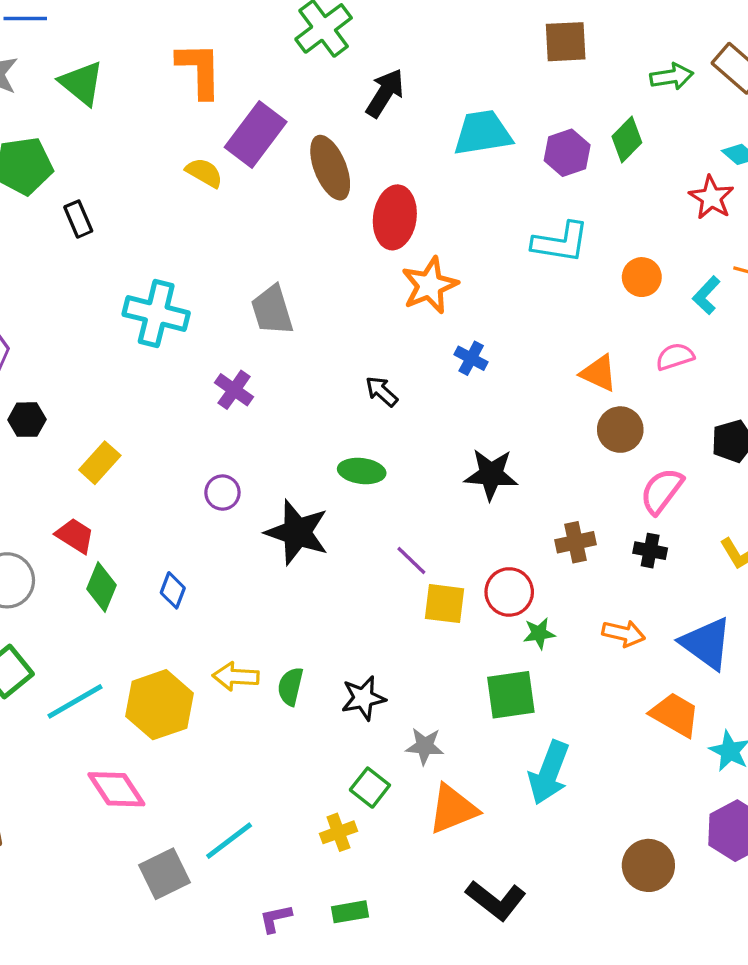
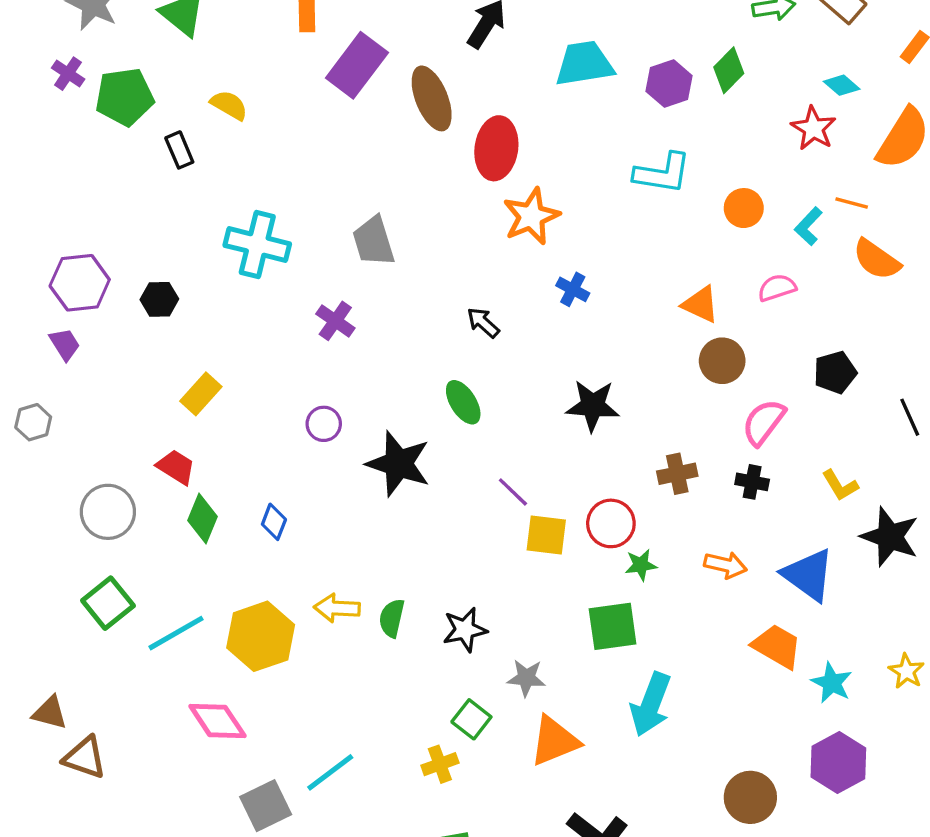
yellow semicircle: (204, 173) -> (229, 105), moved
black hexagon: (27, 420) -> (159, 299), moved
green ellipse: (362, 471) -> (463, 402), turned 51

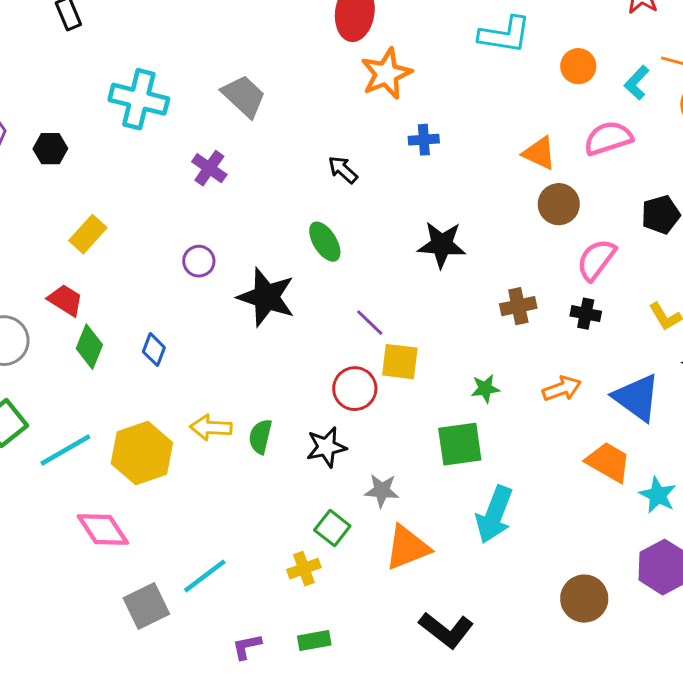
gray trapezoid: (374, 241) -> (244, 96), turned 150
pink semicircle: (777, 288) -> (608, 138), size x1.4
blue cross: (573, 289) -> (424, 140), turned -32
red circle: (611, 523) -> (355, 389), moved
orange arrow: (725, 565) -> (562, 389), turned -33

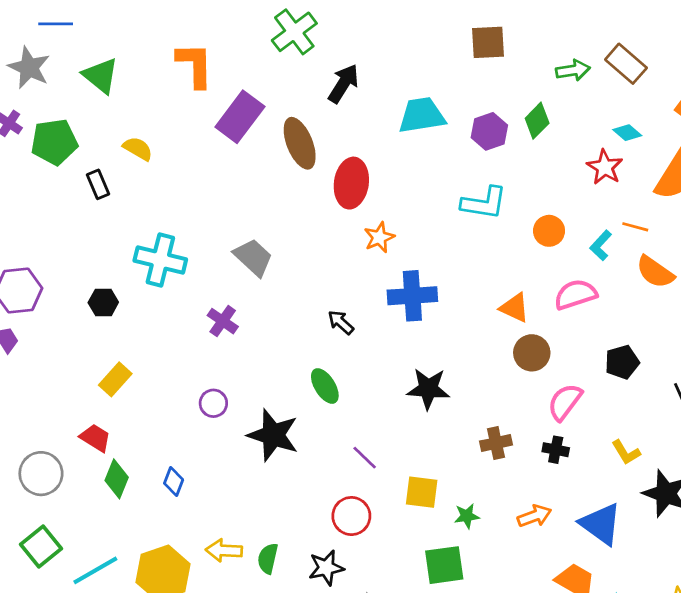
orange star: (386, 74) -> (379, 237), size x0.7
blue cross: (424, 140) -> (412, 296), size x1.8
black hexagon: (50, 149) -> (103, 302), moved
yellow square: (400, 362) -> (422, 492), moved

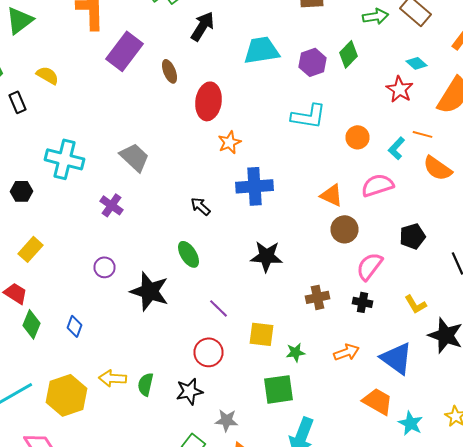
green triangle: (101, 76) -> (20, 20), turned 44
brown ellipse: (300, 143) -> (170, 71), size x0.6

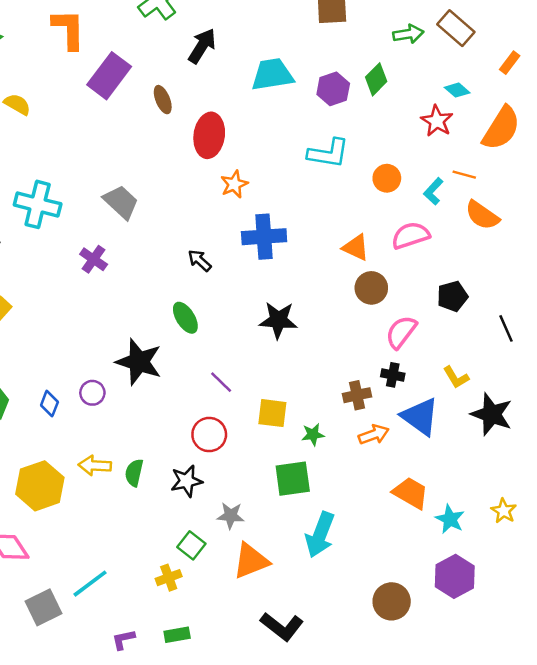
purple circle: (104, 267) -> (92, 393), moved
brown cross: (318, 297) -> (357, 395), moved
blue triangle: (396, 358) -> (420, 417), moved

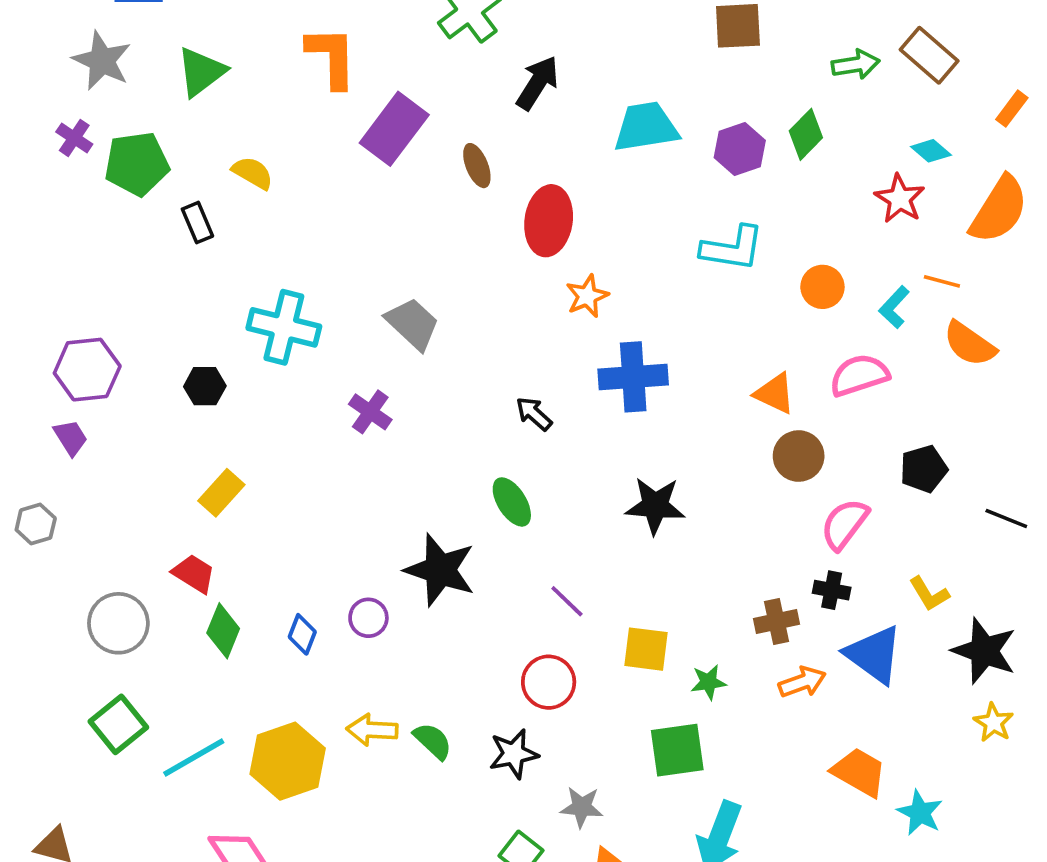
black line: (506, 328) -> (1006, 519), turned -44
green semicircle: (134, 473) -> (433, 741), turned 120
yellow star: (504, 511) -> (993, 723), moved

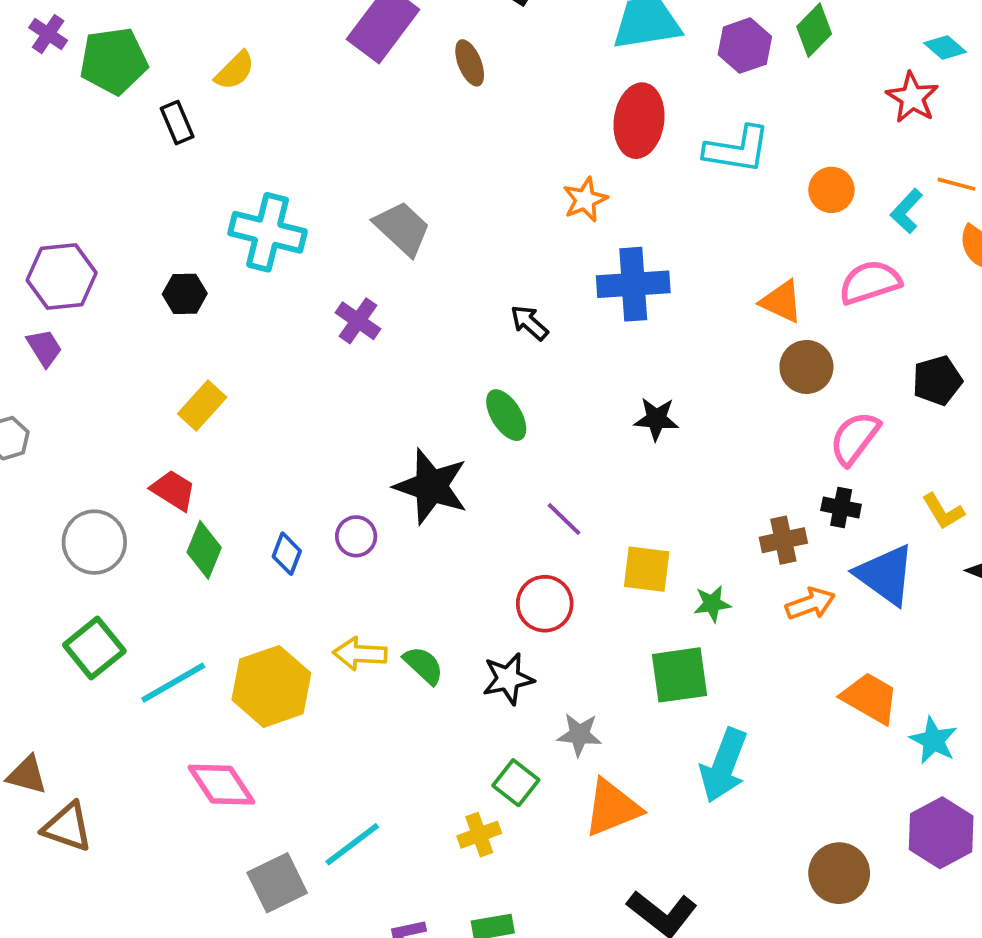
yellow semicircle: (253, 173) -> (235, 71), turned 105
red ellipse: (549, 221) -> (639, 121), moved
black star: (655, 506) -> (656, 419), size x0.7

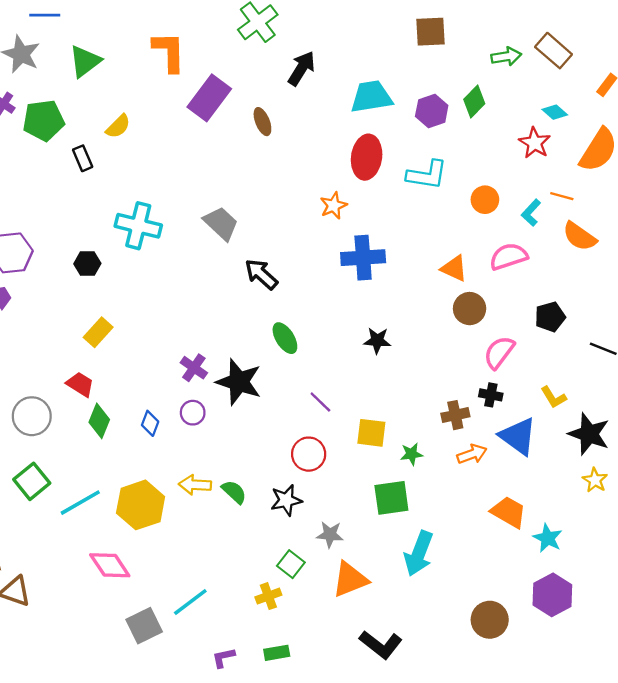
purple cross: (358, 321) -> (194, 368), moved
black arrow: (529, 323) -> (261, 274), moved, size x1.4

